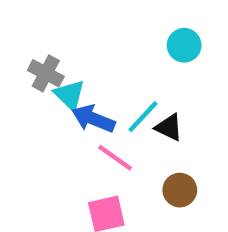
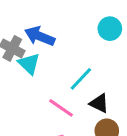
blue arrow: (93, 119) -> (40, 36), moved
black triangle: (169, 127) -> (99, 103), moved

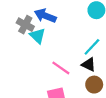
cyan line: (81, 79) -> (92, 47), moved

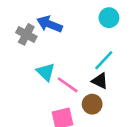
cyan triangle: (38, 36) -> (46, 72), moved
brown circle: (94, 85) -> (92, 104), moved

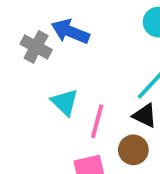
pink line: (68, 85) -> (97, 121), turned 70

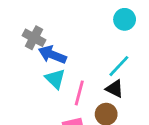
blue arrow: (70, 32) -> (52, 55), moved

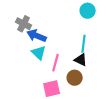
cyan line: (119, 66) -> (84, 44), turned -36

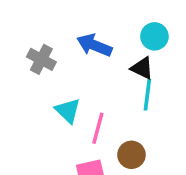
blue arrow: (37, 36) -> (94, 45), moved
black triangle: (81, 60) -> (142, 68), moved

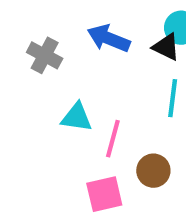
black triangle: (142, 68) -> (166, 47), moved
cyan triangle: (68, 111) -> (77, 117), turned -36

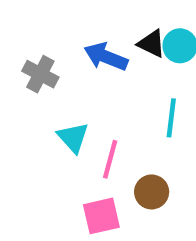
black triangle: (166, 47) -> (152, 44), moved
cyan triangle: (77, 117) -> (73, 137), turned 40

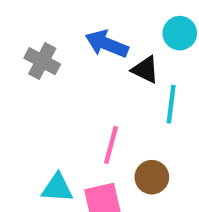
black triangle: (152, 44) -> (145, 70), moved
cyan triangle: (73, 137) -> (57, 188), moved, turned -44

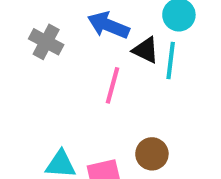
cyan line: (171, 104) -> (171, 60), moved
pink line: (111, 145) -> (113, 85), moved

